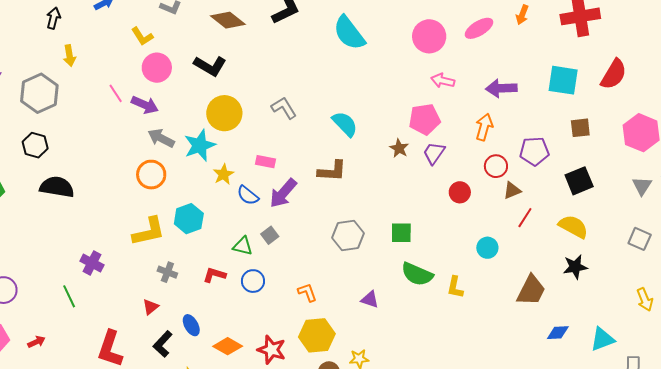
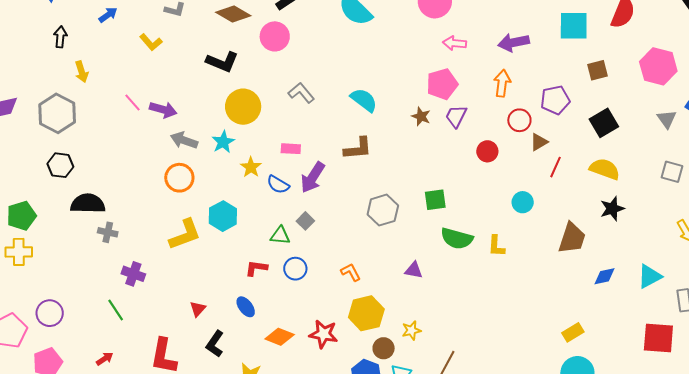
pink circle: (157, 68) -> (275, 36), moved
cyan star: (200, 145) -> (223, 142), size x0.7
gray cross: (167, 272) -> (108, 232), moved
blue ellipse: (191, 325) -> (246, 307), moved
red arrow: (36, 342) -> (105, 359), moved

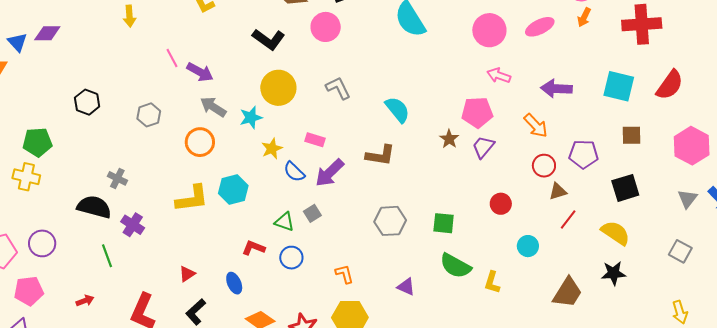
orange arrow: (502, 83) -> (536, 126), turned 116
gray hexagon: (57, 113) -> (149, 115), moved, size x0.6
red circle: (487, 151) -> (501, 204), moved
black semicircle: (88, 204) -> (94, 207), moved

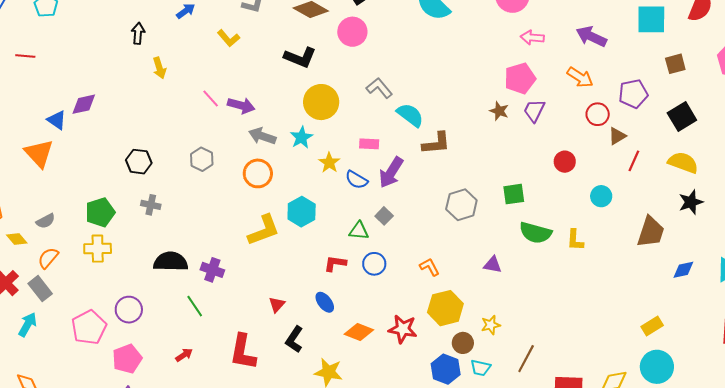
purple arrow: (556, 89) -> (591, 36), turned 36
cyan semicircle: (397, 110) -> (410, 115), moved
gray cross: (117, 178) -> (151, 205), moved

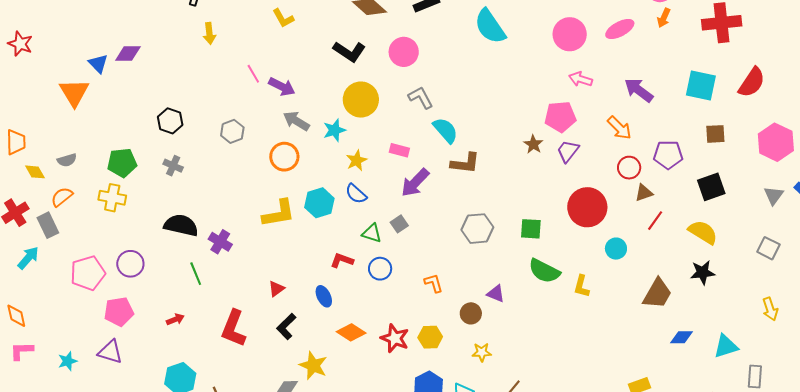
pink circle: (352, 32) -> (404, 52), moved
red circle: (565, 162) -> (587, 207), size x1.8
blue semicircle: (356, 180) -> (356, 194), moved
yellow hexagon: (445, 308) -> (430, 337), moved, size x0.7
brown circle: (463, 343) -> (471, 313), moved

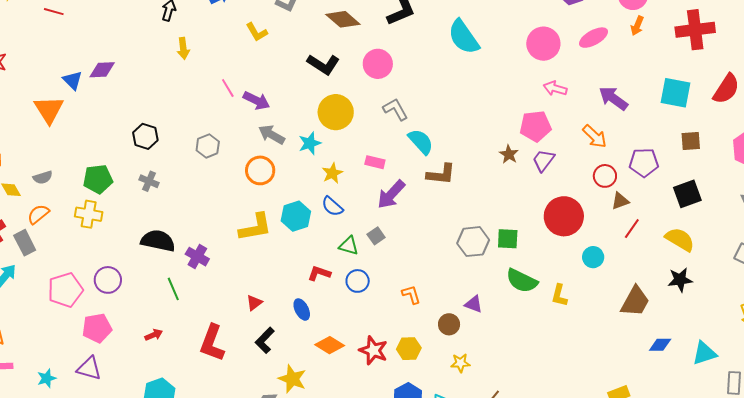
gray hexagon: (477, 229) -> (473, 242), moved

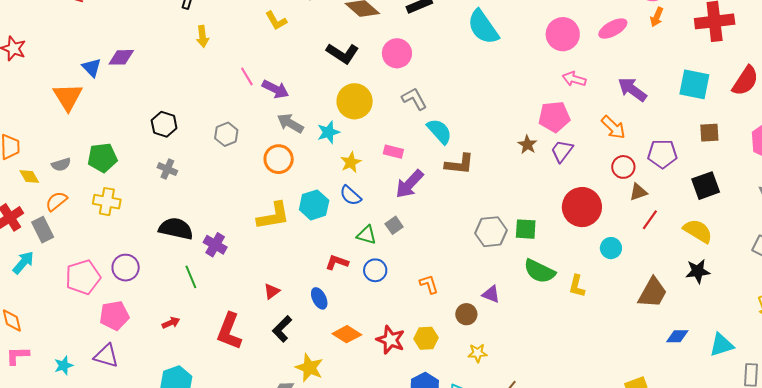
green pentagon: (98, 179) -> (102, 158), moved

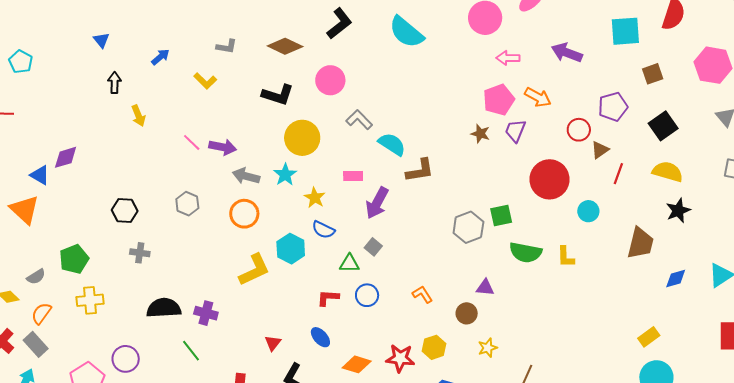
orange arrow: (613, 127) -> (538, 97), moved

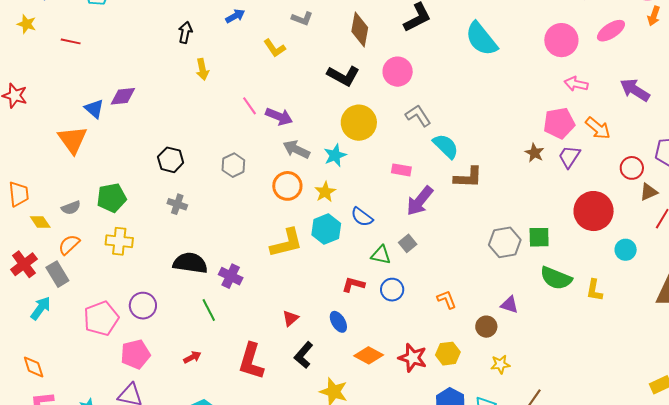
brown diamond: (285, 46) -> (360, 30), turned 64
yellow star: (315, 198) -> (325, 192), moved

